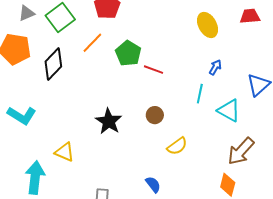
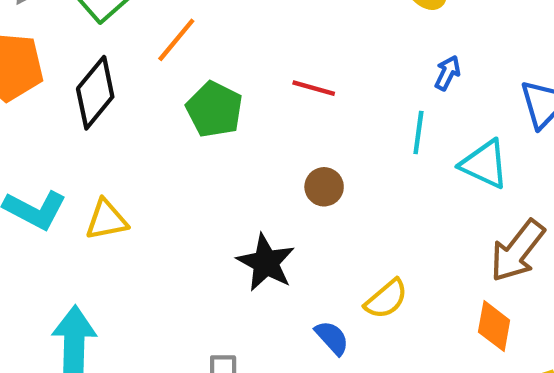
green pentagon: (128, 53) -> (214, 109), moved
black star: (109, 121) -> (266, 263), moved
yellow semicircle: (177, 146) -> (386, 299), moved
yellow triangle: (64, 152) -> (106, 220), moved, turned -30

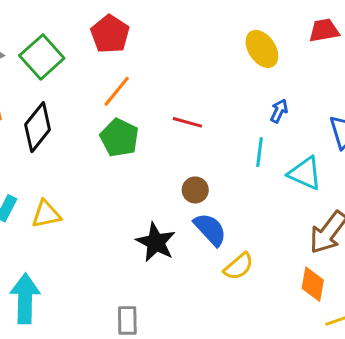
orange line: (176, 40) -> (117, 91), moved
blue semicircle: (332, 338) -> (210, 229), moved, size x1.4

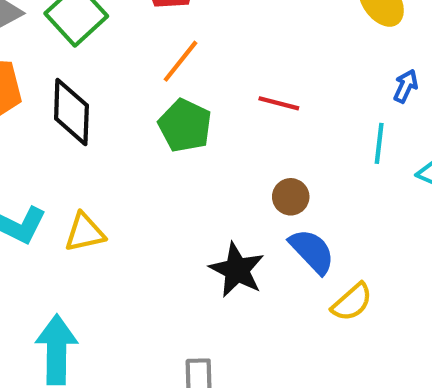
black diamond: (38, 127) -> (71, 112), turned -36

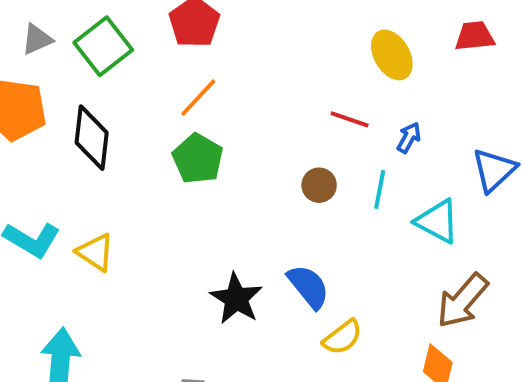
red line: (279, 103) -> (350, 119), moved
brown circle: (291, 197) -> (319, 185), moved
yellow triangle: (85, 232) -> (95, 252), turned 42

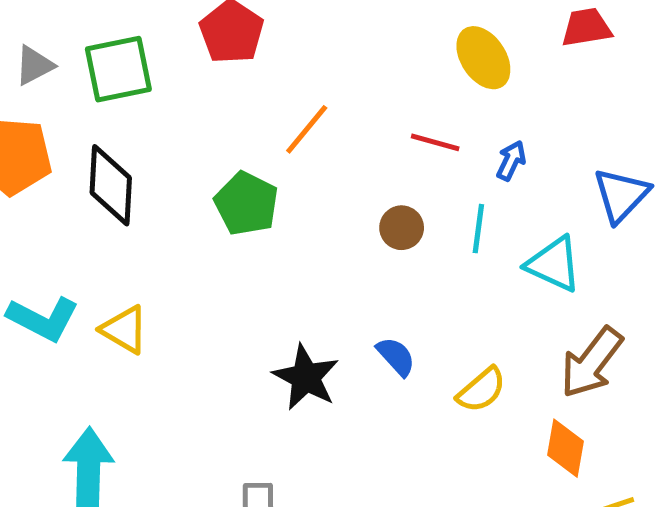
green square: (103, 46) -> (118, 69), turned 30
orange line: (198, 98) -> (307, 129), moved
blue semicircle: (308, 286) -> (396, 356), size x0.7
yellow semicircle: (342, 337) -> (481, 390), moved

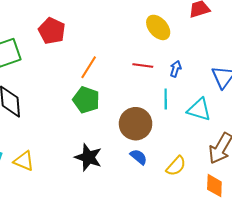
green pentagon: (246, 204) -> (86, 100), moved
brown circle: (402, 228) -> (136, 124), moved, size x1.8
black star: (306, 377) -> (88, 157), moved

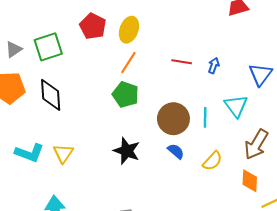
yellow ellipse: (158, 27) -> (129, 30), moved, turned 60
cyan line: (166, 99) -> (205, 117), moved
cyan triangle: (199, 110) -> (236, 106), turned 35
yellow triangle: (24, 161) -> (63, 153), turned 40

